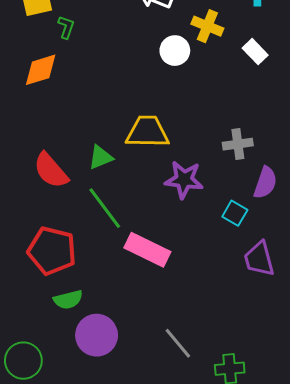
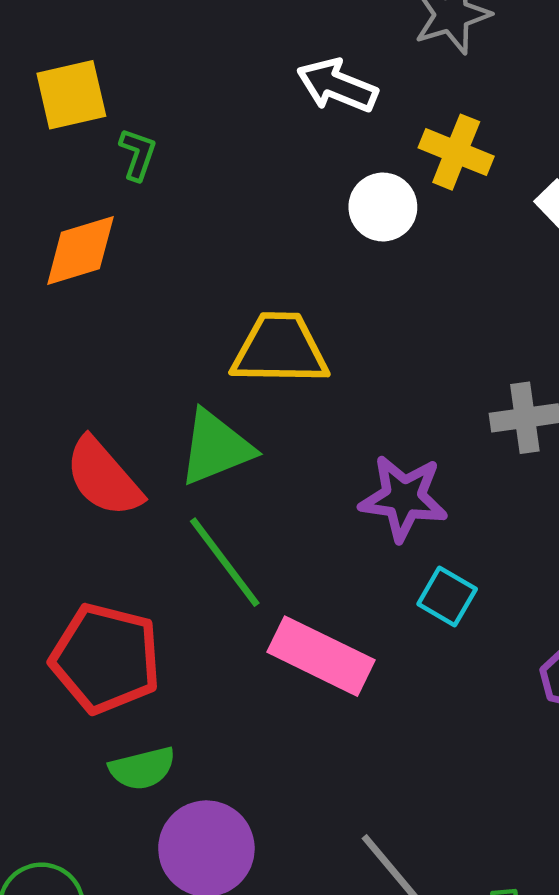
yellow trapezoid: (147, 132) -> (280, 349), moved
green triangle: (101, 157) -> (216, 448), size x1.4
cyan square: (235, 213) -> (447, 596), moved

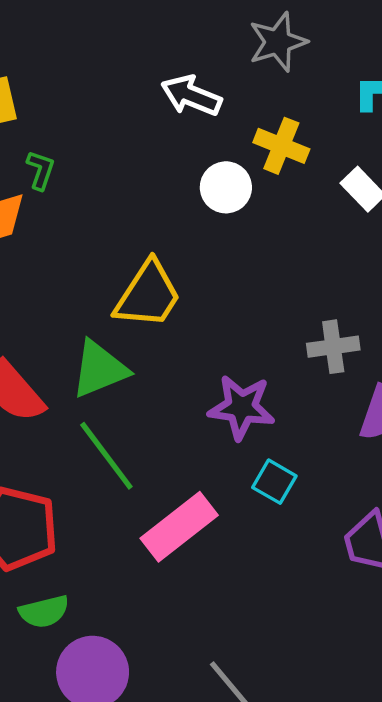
green L-shape: (138, 154) -> (41, 170), moved
yellow trapezoid: (280, 349) -> (148, 295), turned 122
pink rectangle: (321, 656) -> (179, 527), turned -64

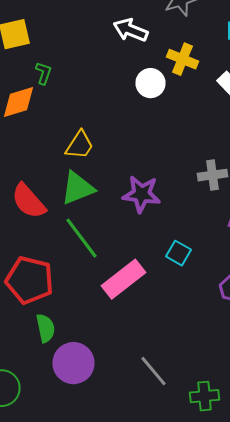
yellow trapezoid: (148, 295) -> (80, 145), moved, size x0.7
purple star: (241, 407) -> (142, 194), moved
green semicircle: (44, 612) -> (46, 328), turned -88

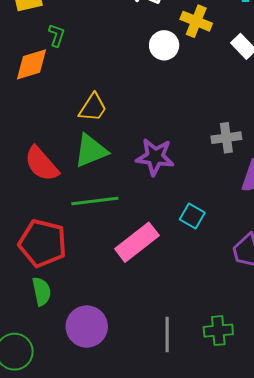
green line: (82, 238) -> (95, 201), turned -60
green semicircle: (46, 328) -> (42, 291), moved
gray line: (154, 371) -> (167, 335), turned 40
green cross: (204, 396) -> (218, 331), moved

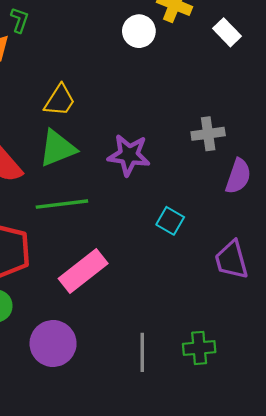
pink rectangle: (137, 242) -> (83, 271), moved

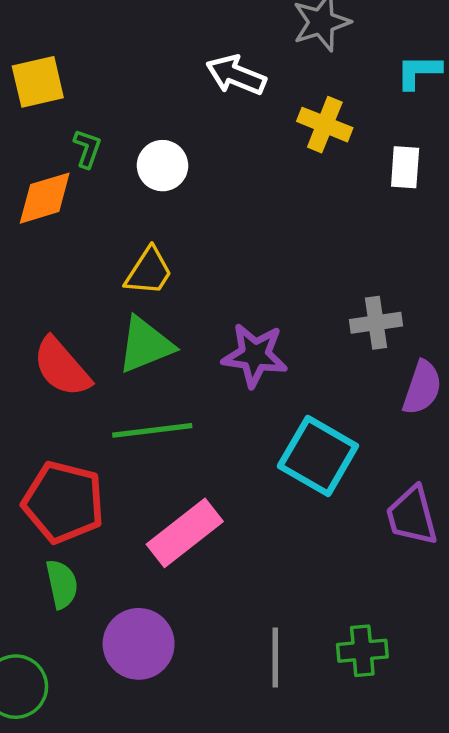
white circle: (139, 31) -> (162, 166), moved
white rectangle: (227, 32) -> (405, 167), turned 48
cyan square: (170, 221) -> (318, 456), size x1.8

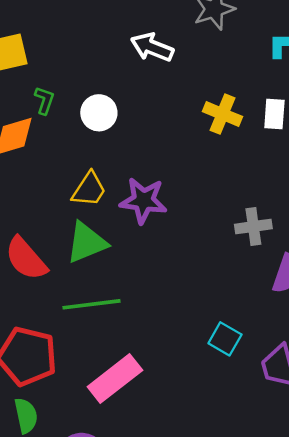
yellow cross: (325, 125) -> (222, 114), moved
purple star: (255, 355) -> (143, 201), moved
cyan square: (318, 456) -> (225, 339), moved, size x0.6

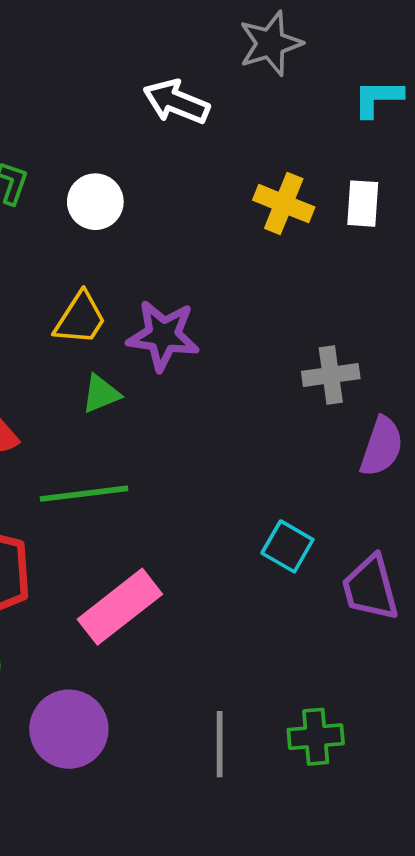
green triangle: (87, 243) -> (101, 394), moved, size x0.6

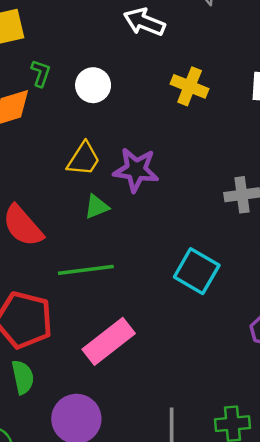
yellow cross: (284, 204) -> (190, 86), moved
cyan square: (287, 546) -> (197, 271), moved, size x1.4

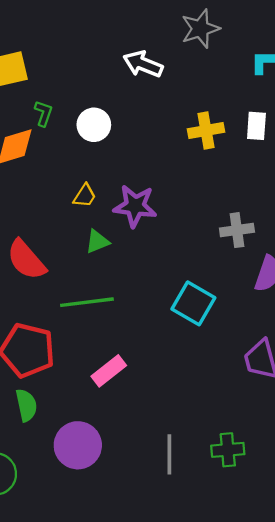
yellow cross: (190, 86) -> (206, 130), moved, turned -32
yellow trapezoid: (84, 159) -> (85, 196), size x0.7
pink rectangle: (109, 341) -> (109, 371), size x0.7

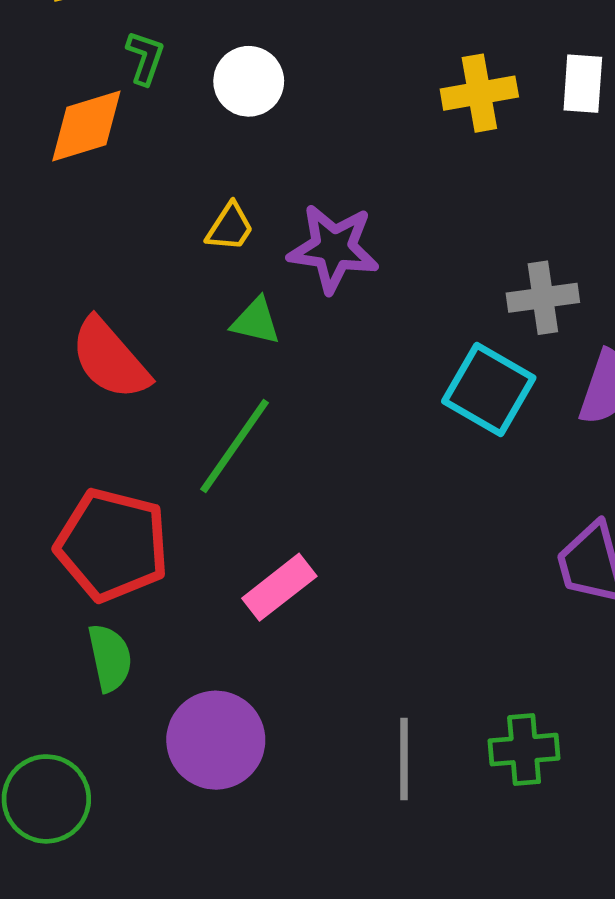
green triangle: (97, 242) -> (256, 321), turned 35
green line: (87, 302) -> (235, 446), turned -48
cyan square: (193, 303) -> (489, 390), moved

